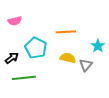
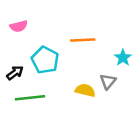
yellow semicircle: (68, 58) -> (85, 90), moved

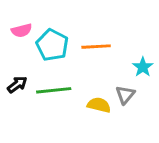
cyan pentagon: (45, 60) -> (52, 45), moved
green line: (30, 98) -> (54, 90), moved

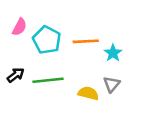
pink semicircle: (22, 30) -> (19, 27), turned -48
cyan star: (143, 67) -> (113, 53), moved

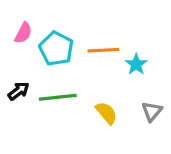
gray triangle: (112, 84) -> (152, 111), moved
yellow semicircle: (88, 93) -> (106, 113), turned 36

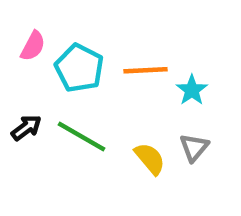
green line: (58, 97) -> (81, 136), turned 36
gray triangle: (152, 111) -> (194, 148), moved

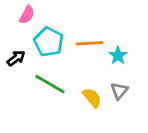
pink semicircle: (33, 46) -> (27, 15), moved
black arrow: (26, 128) -> (16, 58), moved

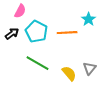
cyan star: (118, 56) -> (89, 19), moved
black arrow: (16, 58) -> (12, 34), moved

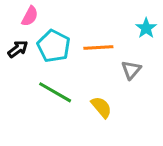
cyan star: (89, 19) -> (146, 28), moved
gray triangle: (90, 68) -> (131, 70), moved

